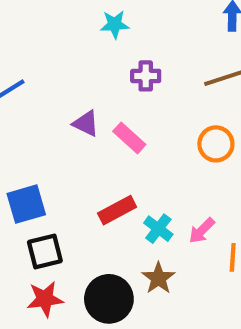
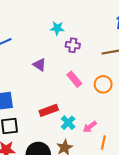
cyan star: (115, 24) -> (57, 28), moved
pink rectangle: (129, 138) -> (74, 79), moved

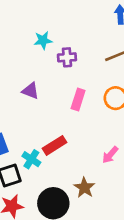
pink rectangle: (74, 79) -> (78, 99), turned 70
cyan cross: (68, 123) -> (31, 159), moved

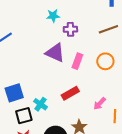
purple triangle: (30, 91) -> (55, 53), moved, size x1.5
red rectangle: (55, 145) -> (70, 93), moved

